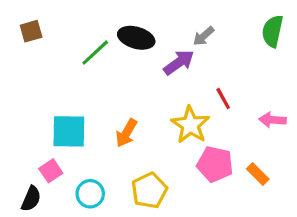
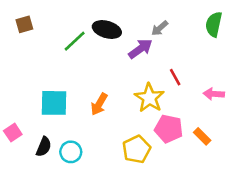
pink square: (51, 171) -> (13, 133), moved
yellow pentagon: (149, 190) -> (136, 149), moved
black semicircle: (31, 199) -> (44, 147), moved

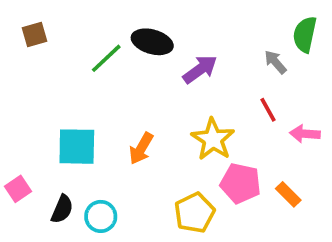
gray arrow: (160, 28) -> (275, 62), moved, turned 90
red line: (175, 77) -> (268, 110), moved

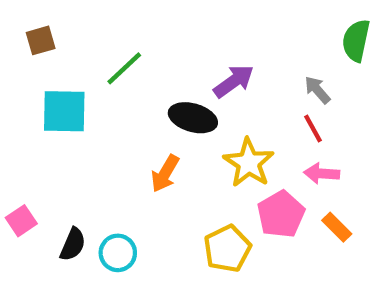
black ellipse: (152, 42) -> (193, 118), moved
gray arrow: (275, 62) -> (317, 90), moved
pink arrow: (305, 134) -> (322, 174), moved
cyan square: (77, 147) -> (64, 111), moved
pink pentagon: (240, 183) -> (281, 214), turned 30

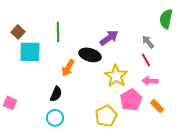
brown square: (41, 40) -> (18, 32), moved, turned -32
green line: (124, 68) -> (58, 32), turned -48
orange arrow: (165, 174) -> (68, 68), moved
pink square: (21, 221) -> (10, 103), turned -32
black semicircle: (73, 244) -> (56, 94), moved

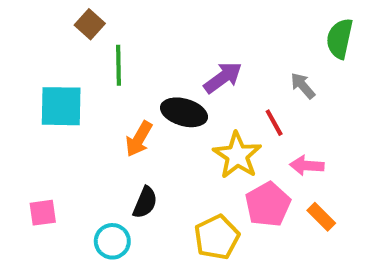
brown square: (18, 32) -> (90, 24), moved
red line: (146, 60) -> (274, 123), moved
black semicircle: (56, 94) -> (145, 202), moved
pink square: (10, 103) -> (43, 213), moved, turned -32

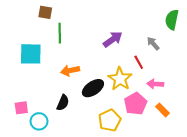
brown square: (90, 24) -> (45, 12), turned -32
black ellipse: (184, 112) -> (93, 88), moved, turned -50
orange arrow: (139, 139) -> (70, 70), turned 48
black semicircle: (145, 202) -> (63, 103), moved
cyan circle: (112, 241) -> (39, 121), moved

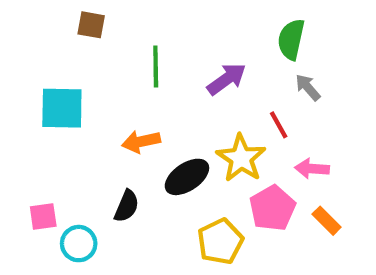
green semicircle: (172, 20) -> (291, 39), moved
green line: (60, 33) -> (156, 67), moved

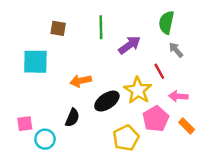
brown square: (91, 25) -> (58, 28), moved
green line: (156, 67) -> (101, 27), moved

